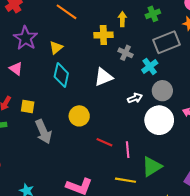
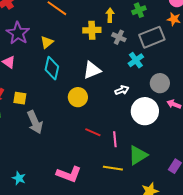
gray cross: (125, 53) -> (119, 37), moved
gray circle: (162, 91) -> (160, 83), moved
yellow circle: (79, 116) -> (78, 97), moved

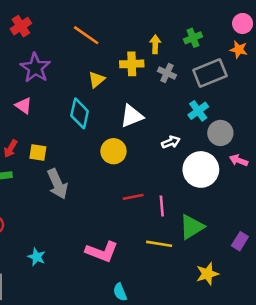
yellow triangle: (47, 42) -> (97, 80), moved
cyan cross: (136, 60) -> (198, 111), moved
red line: (93, 132) -> (133, 197), turned -35

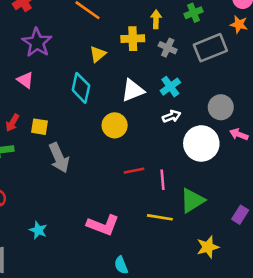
cyan cross: (198, 111) -> (170, 87), moved

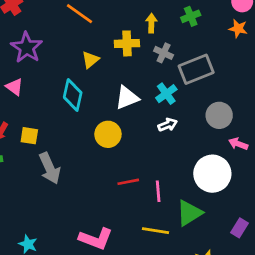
gray rectangle: (210, 48) -> (196, 69), moved
white circle: (201, 143) -> (212, 174), moved

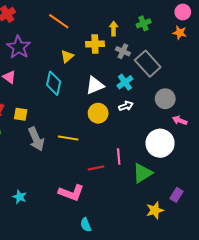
gray rectangle: (196, 69) -> (148, 64), turned 70
yellow circle: (108, 134) -> (98, 113), moved
red line: (128, 182) -> (96, 168), moved
purple rectangle: (239, 228) -> (177, 195), moved
yellow line: (155, 231) -> (68, 138), moved

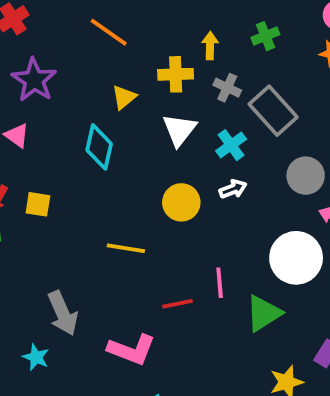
white triangle: (95, 85) -> (179, 130), moved, turned -30
gray arrow: (36, 139) -> (63, 313), moved

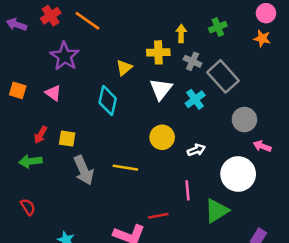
orange line: (109, 32) -> (87, 21), moved
white arrow: (233, 189) -> (196, 150), moved
red line: (177, 304) -> (158, 216), moved
gray arrow: (63, 313) -> (84, 170), moved

